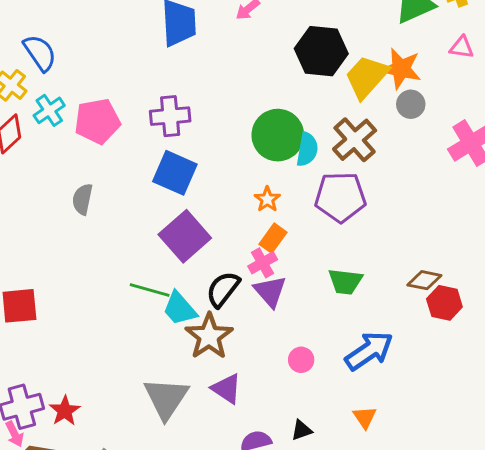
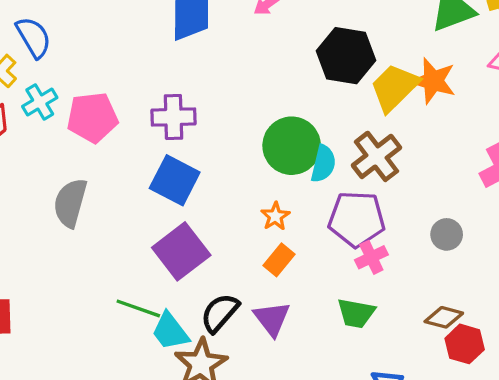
gray circle: (411, 104) -> (447, 234), moved
gray semicircle: (82, 199) -> (70, 203), size x1.4
pink cross: (263, 263) -> (371, 257), moved

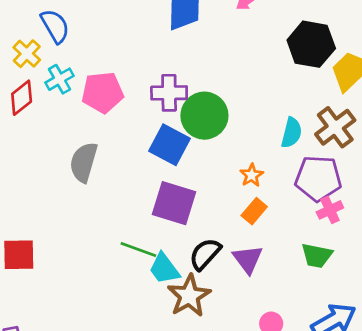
green circle: (292, 146) -> (204, 116), moved
purple square: (181, 251) -> (174, 203), turned -36

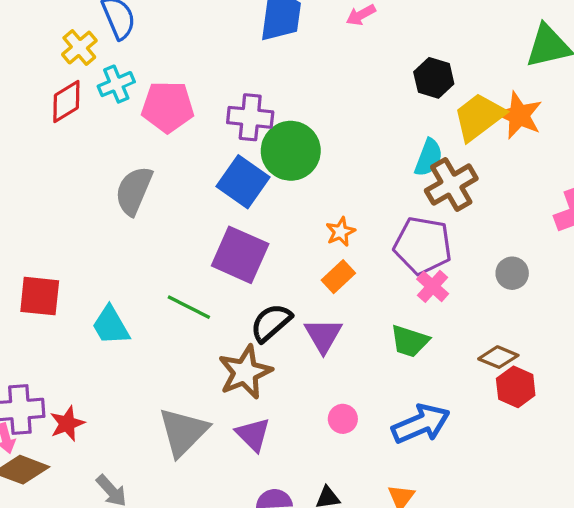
black hexagon: (311, 44) -> (434, 78), size x0.7
cyan semicircle: (291, 133) -> (429, 158), moved
pink cross: (330, 210) -> (433, 286), turned -30
cyan trapezoid: (164, 269) -> (111, 326), moved

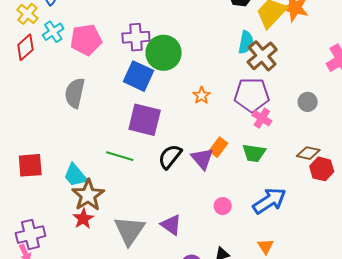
orange rectangle: (338, 277) -> (218, 147), moved
brown star: (245, 372) -> (88, 195), moved
red star: (67, 424) -> (83, 219), moved

